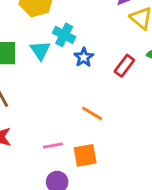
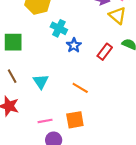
cyan triangle: (40, 50) -> (41, 82), moved
pink line: (53, 146) -> (45, 121), moved

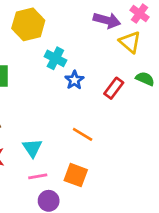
cyan triangle: (41, 82) -> (32, 148), moved
orange square: (75, 120) -> (76, 175), turned 30

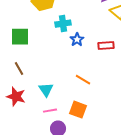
cyan cross: (55, 58) -> (63, 24), turned -35
red rectangle: (114, 88) -> (106, 46), turned 49

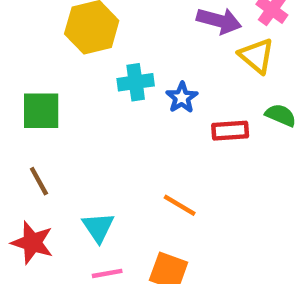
blue star: (77, 40) -> (182, 98), moved

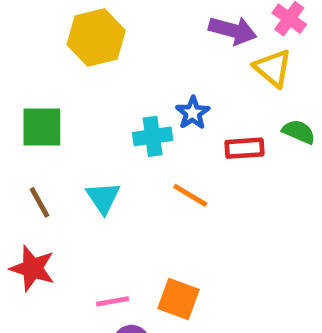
cyan cross: (136, 82) -> (153, 136), moved
orange line: (180, 205) -> (190, 195), moved
cyan triangle: (98, 227) -> (103, 198), moved

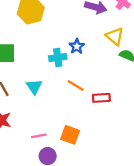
yellow triangle: (273, 68) -> (115, 36), moved
red rectangle: (244, 148) -> (101, 98), moved

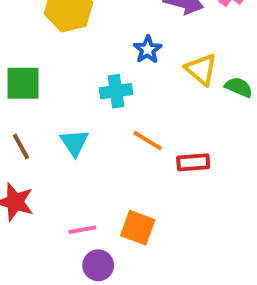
yellow triangle: (115, 36) -> (201, 69), moved
blue star: (77, 46) -> (148, 50), moved

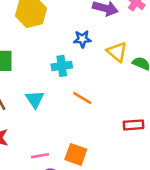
blue star: (148, 50) -> (82, 39), turned 30
red rectangle: (193, 162) -> (134, 125), moved

